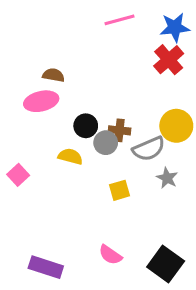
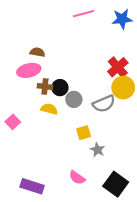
red cross: (169, 60) -> (118, 67), moved
brown cross: (120, 130) -> (45, 87), moved
gray star: (167, 178) -> (97, 150), moved

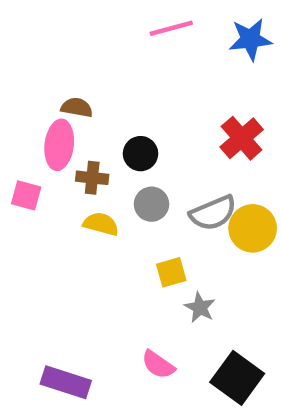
pink ellipse: (29, 70) -> (59, 145), turned -70
black circle: (60, 88) -> (140, 154), moved
yellow circle: (123, 88) -> (253, 228), moved
pink square: (13, 122) -> (26, 195), moved, turned -32

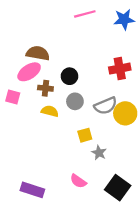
brown semicircle: (77, 107) -> (38, 53), size x1.5
red cross: (242, 138) -> (120, 69), turned 30
pink ellipse: (59, 145) -> (29, 72), turned 50

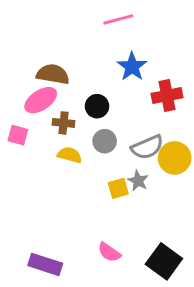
blue star: (124, 19) -> (132, 67), moved, turned -30
gray star: (99, 153) -> (138, 181), moved

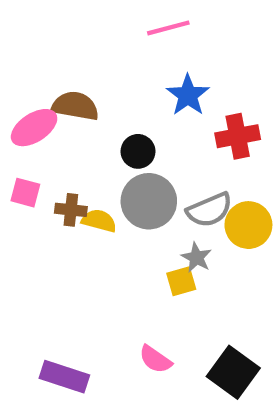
pink ellipse: (41, 100) -> (34, 128), moved
brown cross: (64, 123) -> (71, 210), moved
gray circle: (105, 141) -> (149, 201), size x1.6
yellow square: (118, 188) -> (181, 281), moved

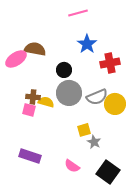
pink square: (25, 193) -> (29, 110), moved
gray star: (196, 258) -> (94, 142), moved
purple rectangle: (64, 377) -> (30, 156), moved

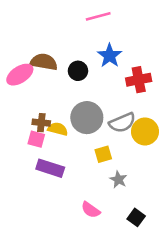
black circle: (64, 70) -> (78, 71), moved
yellow square: (84, 130) -> (103, 154), moved
purple rectangle: (30, 156) -> (50, 168), moved
black square: (108, 172) -> (136, 217), size x0.6

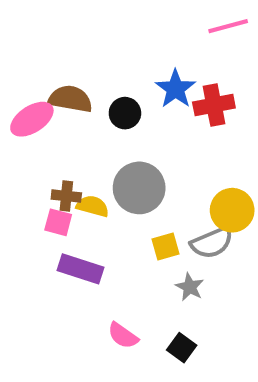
pink line: (98, 16) -> (228, 26), moved
red cross: (139, 80) -> (214, 105), moved
gray semicircle: (122, 123) -> (212, 243), moved
pink semicircle: (91, 210) -> (123, 336), moved
black square: (136, 217) -> (182, 348), moved

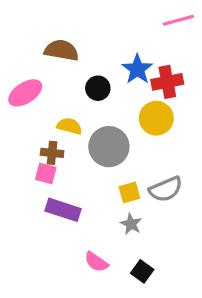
brown semicircle: (70, 99) -> (62, 50), moved
yellow semicircle: (93, 206) -> (69, 126), moved
yellow circle: (232, 210) -> (156, 118), moved
gray star: (190, 287) -> (131, 224), moved

